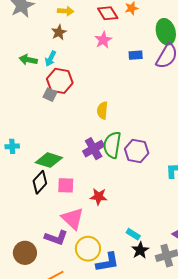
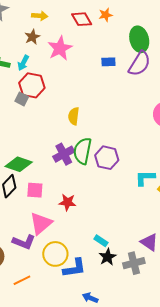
pink star: (103, 40) -> (60, 48), moved, size x1.4
pink triangle: (73, 219) -> (41, 223), turned 35

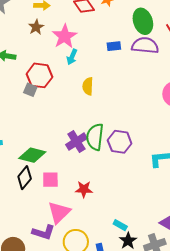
cyan arrow: (23, 63) -> (72, 57), moved
purple semicircle: (139, 64) -> (145, 46), turned -112
yellow semicircle: (74, 116) -> (88, 86), moved

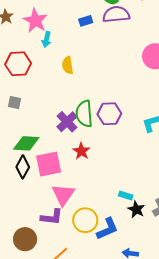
gray square: (30, 90) -> (14, 102), moved
pink square: (50, 180) -> (49, 164), size x1.5
red star: (84, 189) -> (81, 151), moved, turned -30

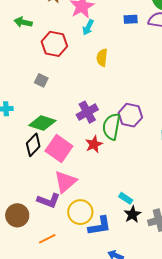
green semicircle: (84, 114) -> (112, 127), moved
pink square: (49, 164) -> (59, 148), turned 32

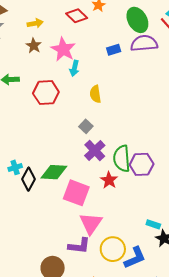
gray square: (41, 80) -> (86, 126), moved, turned 32
purple hexagon: (130, 115) -> (142, 164), moved
black diamond: (33, 145) -> (28, 179), moved

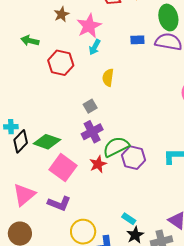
green semicircle: (122, 159) -> (116, 147), turned 52
pink triangle: (91, 223) -> (24, 195), moved
purple L-shape: (79, 246) -> (59, 203), moved

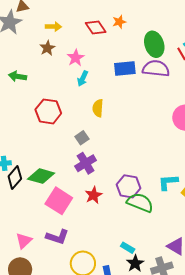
pink star: (89, 26) -> (76, 58), size x0.7
blue rectangle: (137, 40) -> (125, 69), size x1.5
red hexagon: (61, 63) -> (48, 111), moved
green semicircle: (116, 147) -> (140, 203), moved, turned 52
pink triangle: (24, 195) -> (24, 241), moved, size x0.7

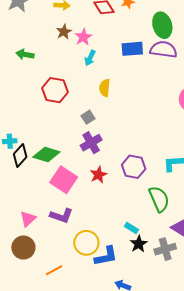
brown star: (47, 48) -> (64, 32), moved
green semicircle: (140, 203) -> (159, 199), moved, turned 44

